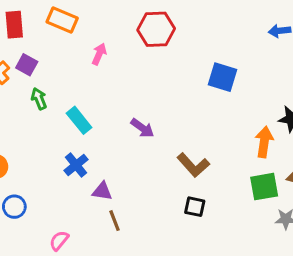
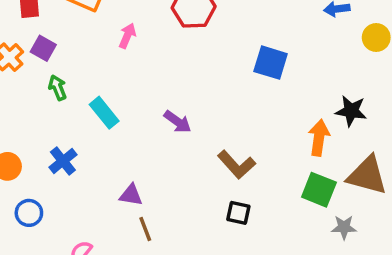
blue cross: (76, 165) -> (63, 161), moved
green square: (264, 187) -> (319, 190), turned 32

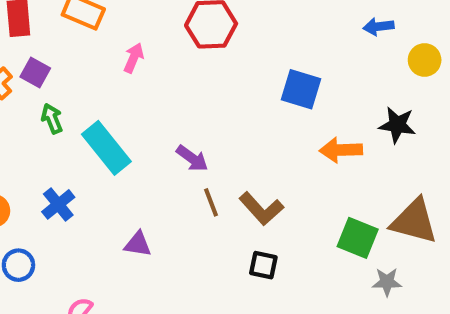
black star: (351, 111) -> (397, 125), moved
cyan rectangle: (104, 113) -> (106, 148), size x1.4
orange arrow: (319, 138) -> (341, 150), moved, turned -100
brown line: (145, 229) -> (211, 202), moved

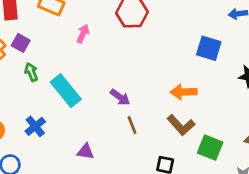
blue square: (301, 89) -> (209, 48), moved
orange arrow: (341, 150) -> (184, 92), moved
brown L-shape: (261, 209) -> (181, 125), moved
green square: (358, 238) -> (210, 148), moved

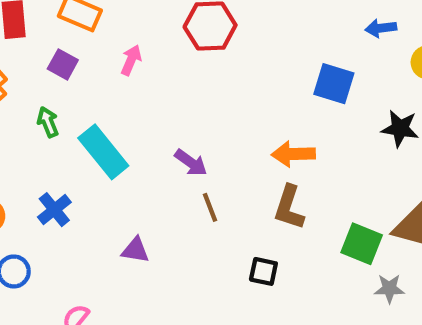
purple square: (21, 43) -> (63, 64), moved
brown L-shape: (181, 125) -> (289, 207), turned 60
green square: (210, 148) -> (362, 244), moved

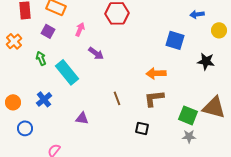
purple arrow: (191, 163) -> (96, 53), moved
brown L-shape: (289, 207) -> (154, 98), turned 65
gray star: (389, 289) -> (189, 136), moved

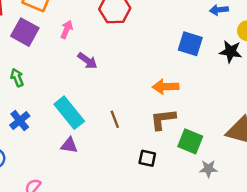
purple square: (48, 31) -> (25, 32), size x1.5
green arrow: (41, 58) -> (17, 78), moved
black star: (206, 61) -> (231, 52), moved
cyan rectangle: (67, 72) -> (69, 113), moved
green square: (188, 115) -> (190, 141), moved

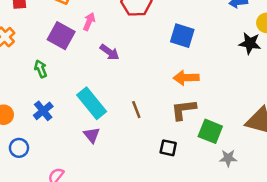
purple square: (25, 32) -> (61, 36), moved
blue square: (190, 44) -> (182, 36), moved
purple triangle: (69, 145) -> (92, 135), turned 42

